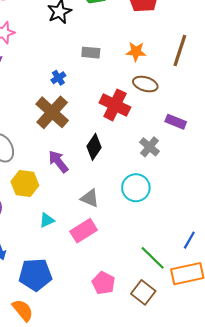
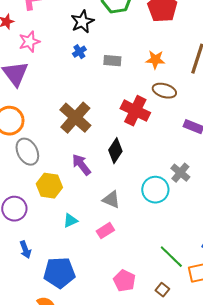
blue cross: (58, 78) -> (79, 52), moved
gray cross: (150, 147) -> (180, 173), moved
pink rectangle: (84, 231) -> (105, 231), size x0.7
brown square: (143, 292) -> (162, 290), size x0.6

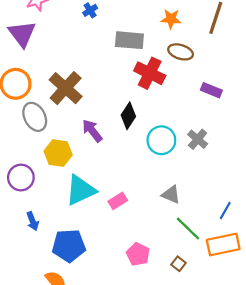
gray rectangle: (112, 61) -> (129, 40), moved, size x1.5
brown cross: (75, 118) -> (66, 88), moved
cyan circle: (155, 190) -> (161, 140), moved
gray triangle: (111, 200) -> (171, 195), moved
cyan triangle: (70, 221) -> (80, 190), size x2.0

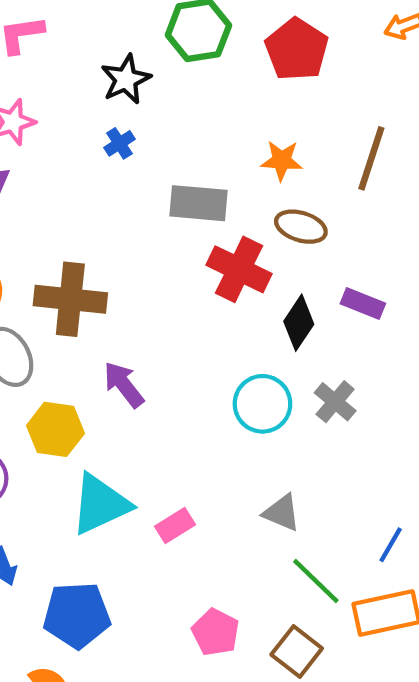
brown cross: (66, 88) -> (70, 299), turned -36
black diamond: (128, 116) -> (299, 323), moved
brown square: (178, 264) -> (297, 651), size x1.6

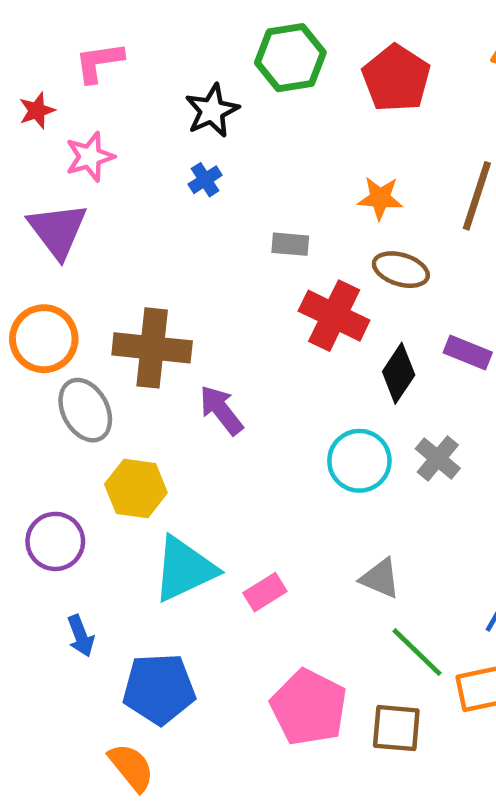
gray rectangle: (198, 203) -> (290, 244), size x0.6
purple arrow: (124, 385) -> (221, 410), moved
pink pentagon: (216, 632) -> (309, 707), size x1.5
brown square: (297, 651) -> (396, 728), turned -33

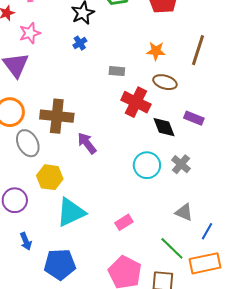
black diamond: (399, 373) -> (164, 127), turned -55
gray triangle: (380, 578) -> (184, 212), moved
pink rectangle: (265, 592) -> (124, 222), moved

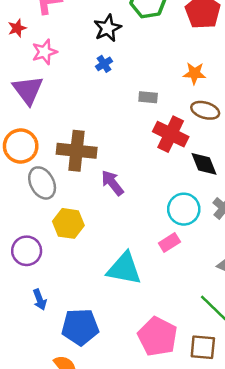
cyan triangle: (71, 212) -> (124, 269), moved, turned 36
pink rectangle: (124, 222) -> (169, 242), moved

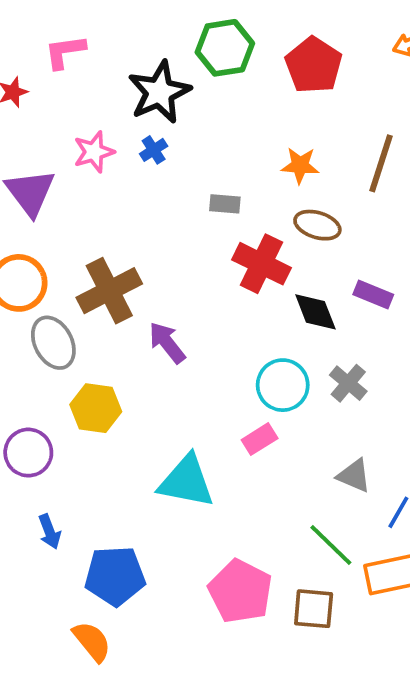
black star: (108, 28) -> (159, 92), size x1.4
pink star: (44, 52) -> (94, 152), moved
brown cross: (77, 151) -> (109, 291), turned -33

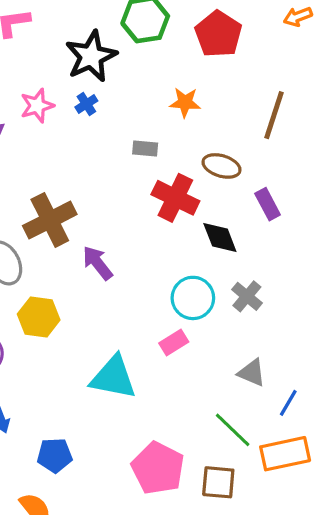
orange star: (300, 165) -> (185, 102), moved
purple rectangle: (373, 294) -> (268, 204), moved, turned 40
blue pentagon: (115, 576) -> (55, 455), size x0.7

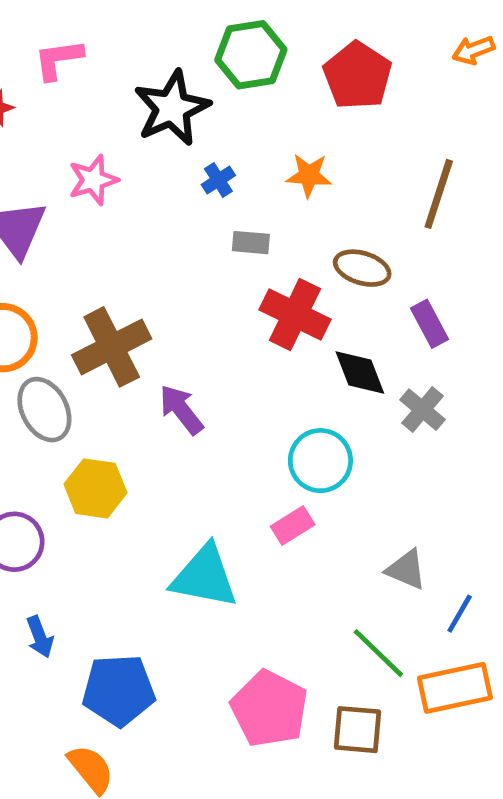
blue cross: (86, 104) -> (218, 180), moved
gray cross: (247, 296) -> (422, 410), moved
blue pentagon: (55, 455) -> (119, 690), size x1.4

